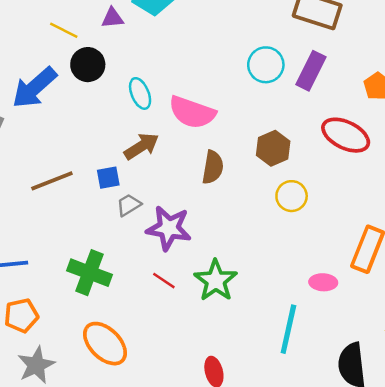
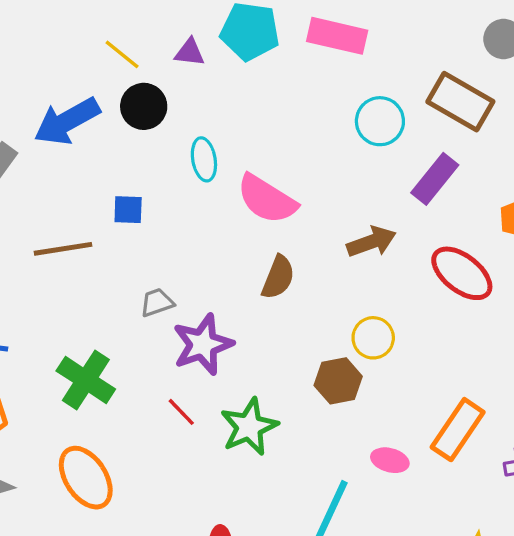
cyan circle: (266, 65) -> (380, 121), moved
brown arrow: (142, 146) -> (371, 242), moved
brown hexagon: (273, 148) -> (338, 381), moved
blue square: (108, 178) -> (128, 210), moved
purple star: (169, 228) -> (203, 344), turned 30

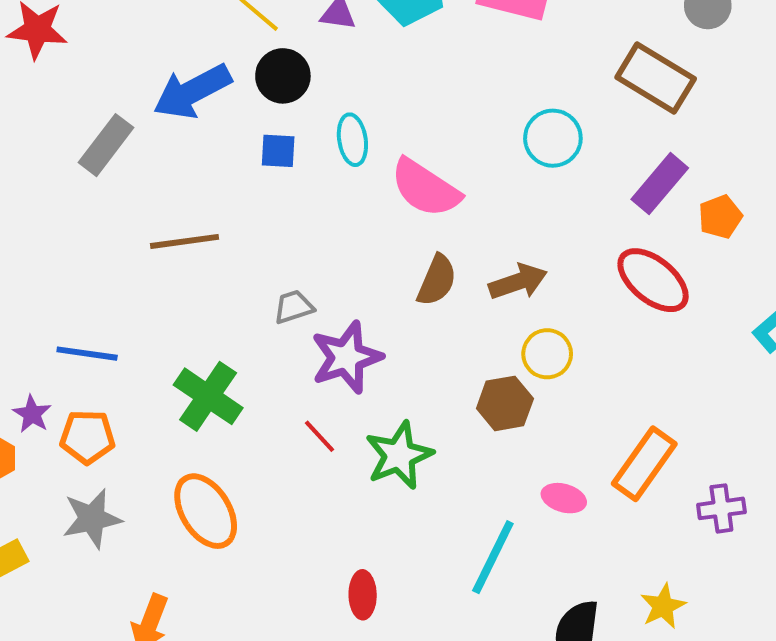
cyan circle: (380, 121) -> (553, 138), moved
purple rectangle: (435, 179) -> (660, 184), moved
blue square: (128, 210) -> (278, 151), moved
brown arrow: (371, 242) -> (518, 282), moved

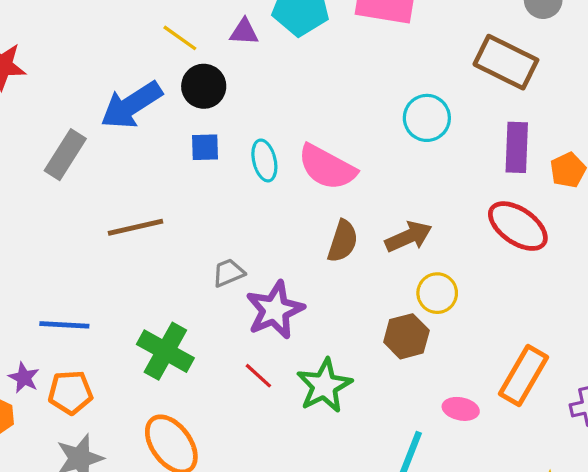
cyan ellipse: (352, 140) -> (264, 160), moved
purple rectangle: (660, 184) -> (517, 147), turned -33

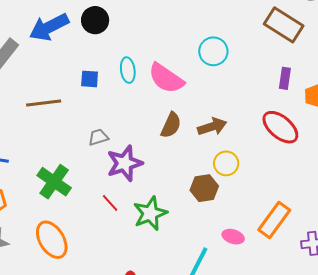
cyan circle: (427, 118) -> (213, 51), moved
blue square: (205, 147) -> (90, 79), moved
purple rectangle: (517, 147) -> (285, 78), size x0.7

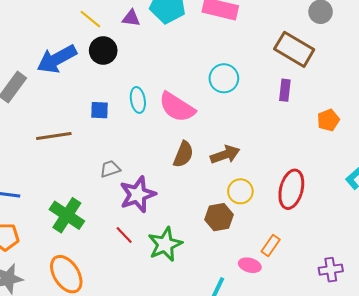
purple rectangle: (285, 78) -> (285, 90), moved
red ellipse: (280, 127) -> (291, 189), moved, turned 66
orange rectangle: (274, 220) -> (271, 246), moved, size x0.6

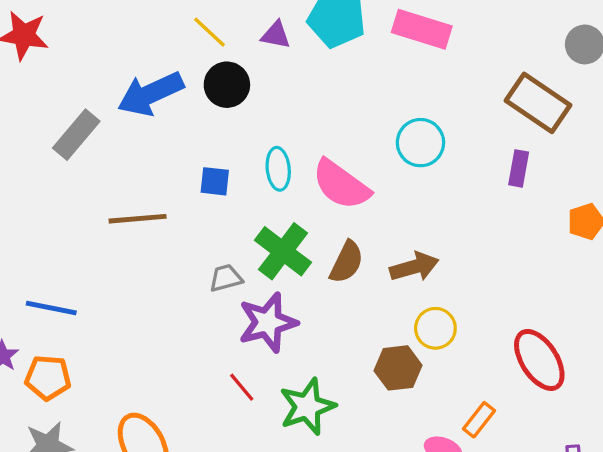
red ellipse: (291, 189) -> (539, 360), moved, turned -51
green cross: (67, 215) -> (283, 251), moved

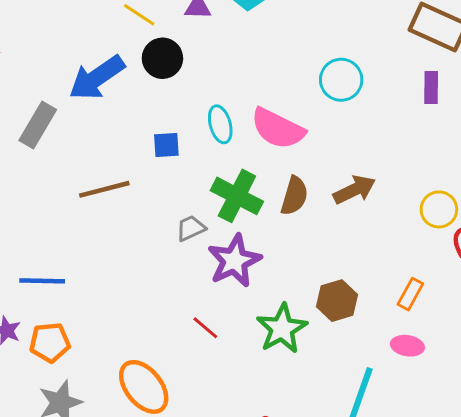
yellow circle: (435, 328) -> (439, 209), moved
brown hexagon: (398, 368) -> (337, 301), moved
red line: (242, 387) -> (205, 328), moved
orange rectangle: (479, 420) -> (410, 294), moved

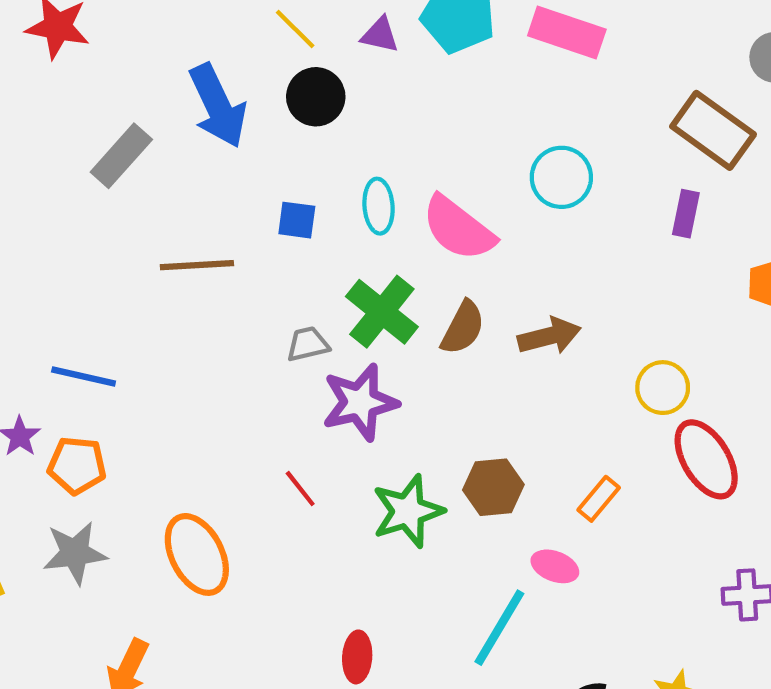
blue arrow: (97, 78) -> (218, 106), turned -92
pink ellipse: (407, 346) -> (555, 566), moved

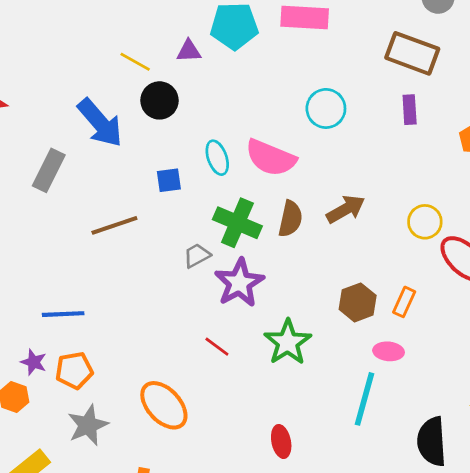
brown hexagon: (493, 487) -> (358, 302), moved

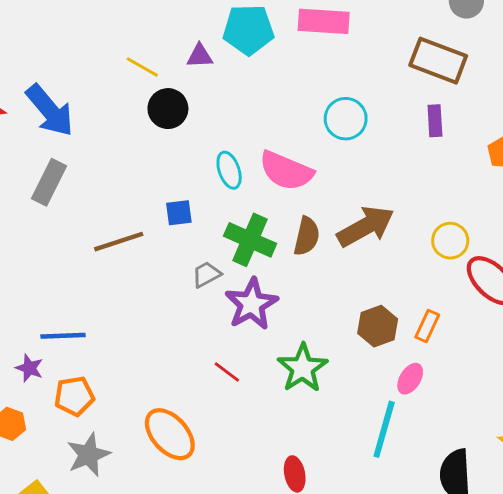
blue arrow: (100, 123) -> (50, 111), moved
blue square: (169, 180) -> (179, 213), moved
brown arrow: (346, 209) -> (366, 226), size x1.4
pink ellipse: (389, 351) -> (410, 379), turned -64
purple star: (34, 362) -> (29, 368), moved

